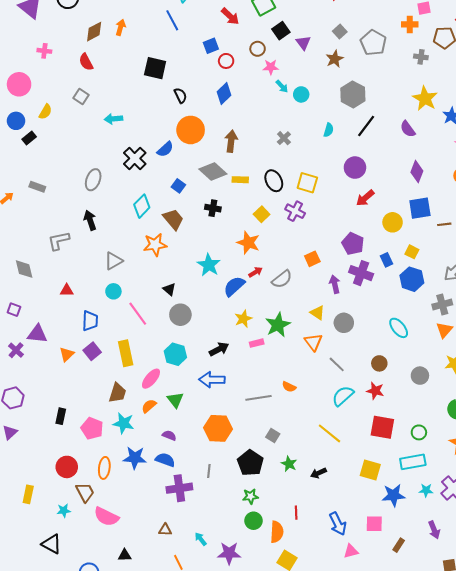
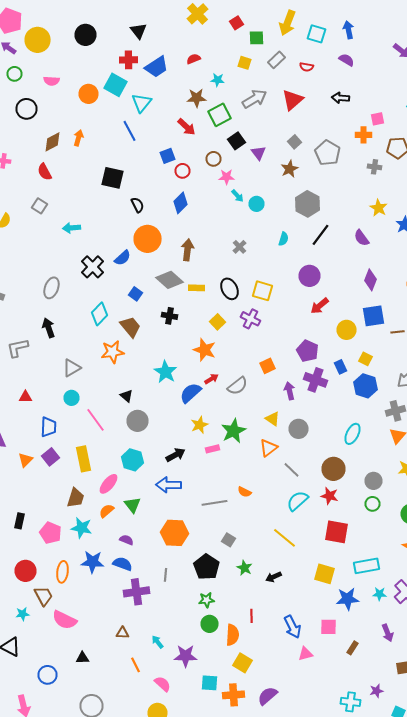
yellow star: (425, 99) -> (378, 208), size x0.7
cyan ellipse: (399, 328) -> (352, 434), turned 65
orange triangle: (313, 342) -> (268, 448), turned 30
brown circle: (379, 363) -> (334, 469), size x1.5
green circle: (419, 432) -> (372, 504), moved

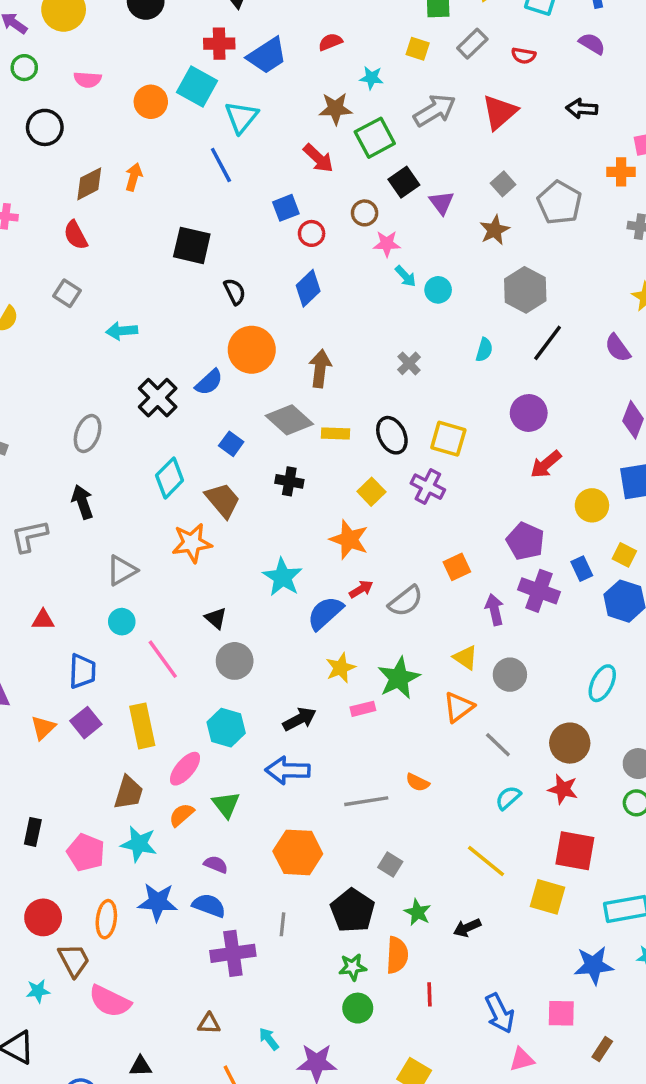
cyan semicircle: (298, 501) -> (508, 798), size x0.7
yellow square: (324, 574) -> (548, 897), moved
orange semicircle: (232, 635) -> (397, 955), moved

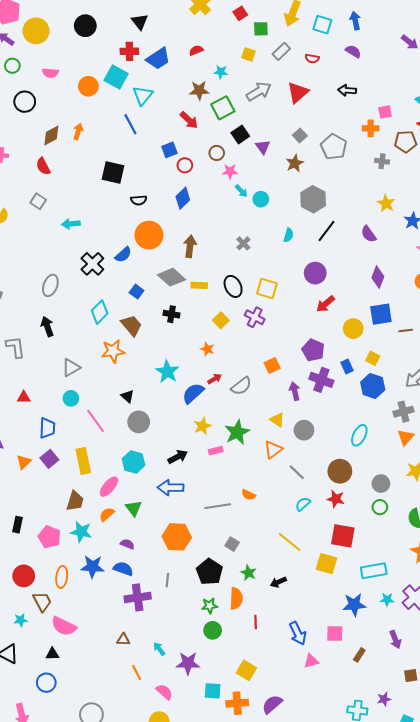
black semicircle: (235, 292) -> (139, 200), turned 112
gray L-shape: (29, 536) -> (15, 347), turned 95
orange star: (349, 540) -> (207, 349), size x0.6
black triangle: (141, 1066) -> (52, 654), moved

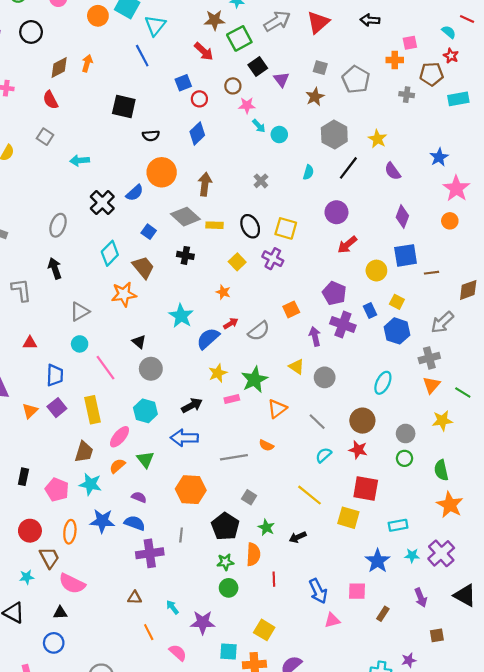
gray square: (300, 136) -> (320, 68), turned -32
yellow star: (386, 203) -> (378, 139), moved
orange triangle: (273, 450) -> (277, 409), moved
cyan rectangle: (374, 571) -> (398, 525), size x0.7
blue star: (354, 605) -> (378, 561), turned -30

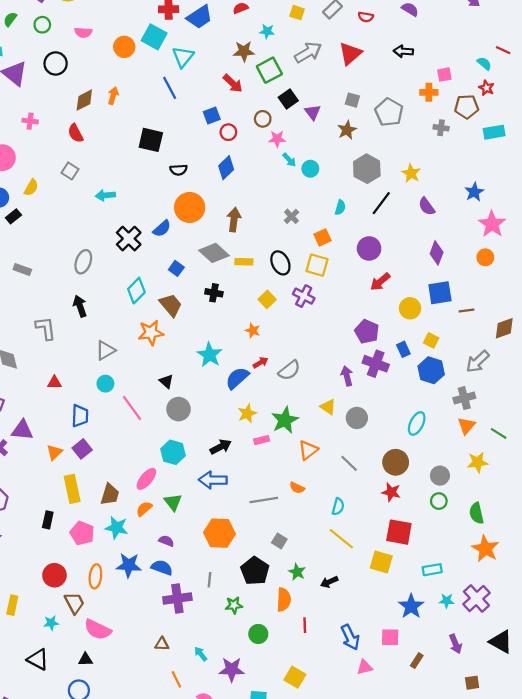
orange square: (291, 309) -> (323, 237), moved
yellow rectangle: (93, 410) -> (72, 489), moved
cyan semicircle: (324, 455) -> (338, 507), moved, turned 147
green star: (225, 562) -> (234, 605), moved

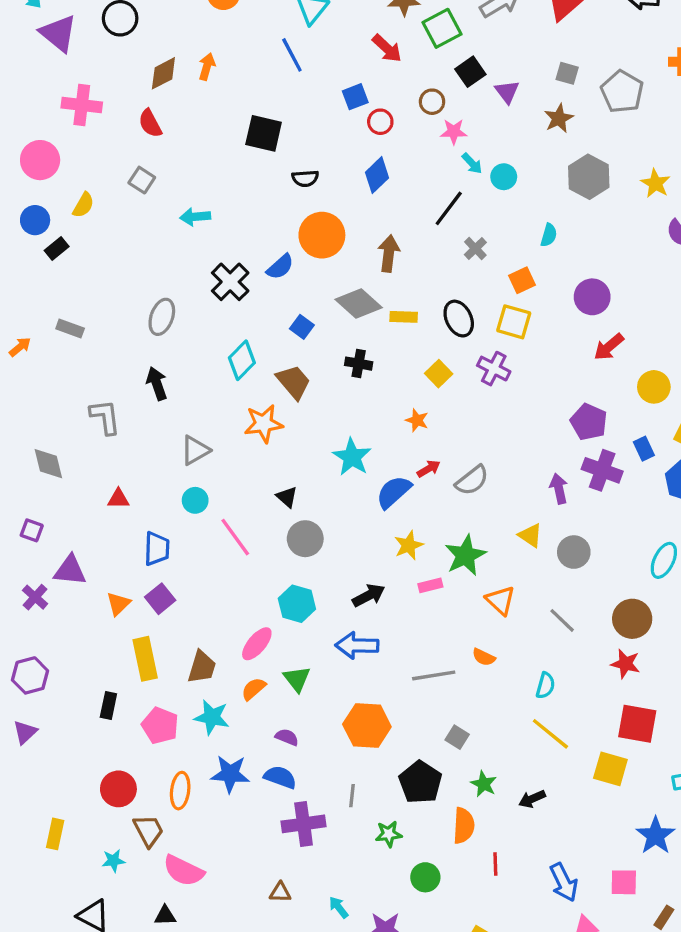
pink cross: (30, 121) -> (82, 105), size x1.6
black line: (381, 203) -> (449, 208), moved
orange triangle: (308, 450) -> (500, 600), turned -40

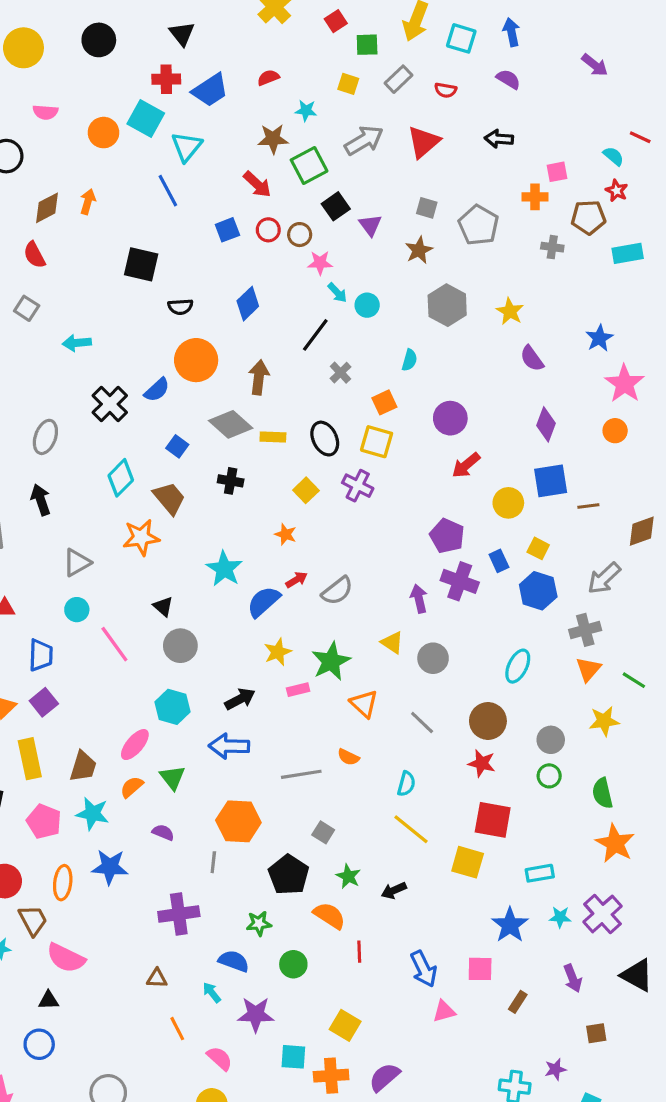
red circle: (380, 122) -> (268, 230), moved
blue semicircle: (280, 777) -> (234, 961), moved
gray line: (352, 796) -> (213, 862), moved
orange semicircle: (464, 826) -> (329, 916), turned -60

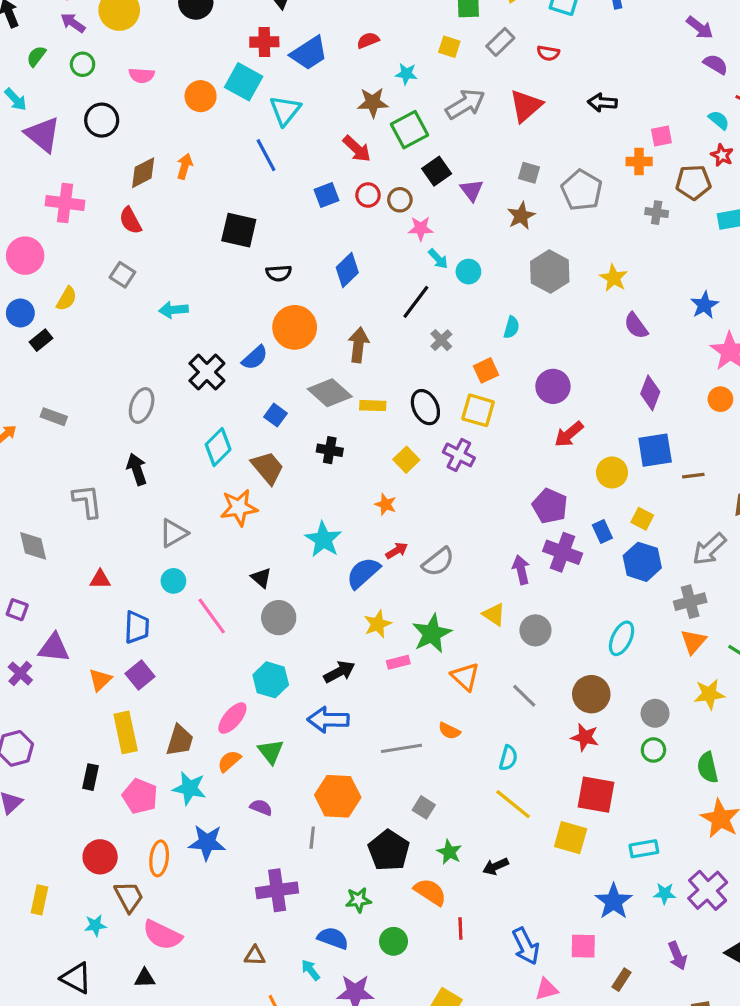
purple semicircle: (508, 79) -> (716, 64), moved

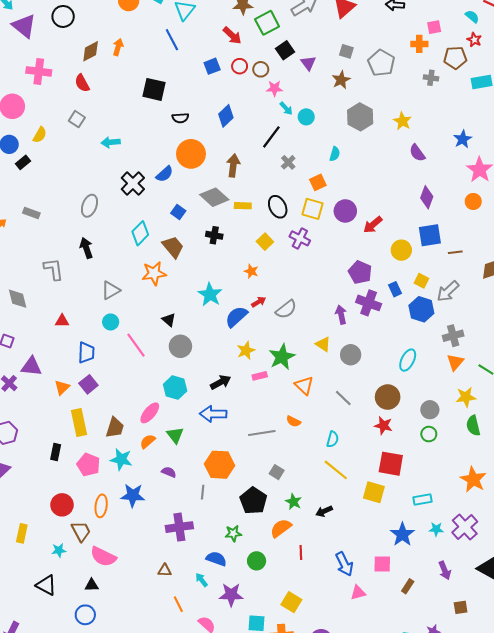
purple circle: (553, 386) -> (345, 211), moved
gray arrow: (709, 549) -> (448, 291), moved
green semicircle: (708, 768) -> (473, 426), moved
orange semicircle: (430, 892) -> (281, 528), turned -70

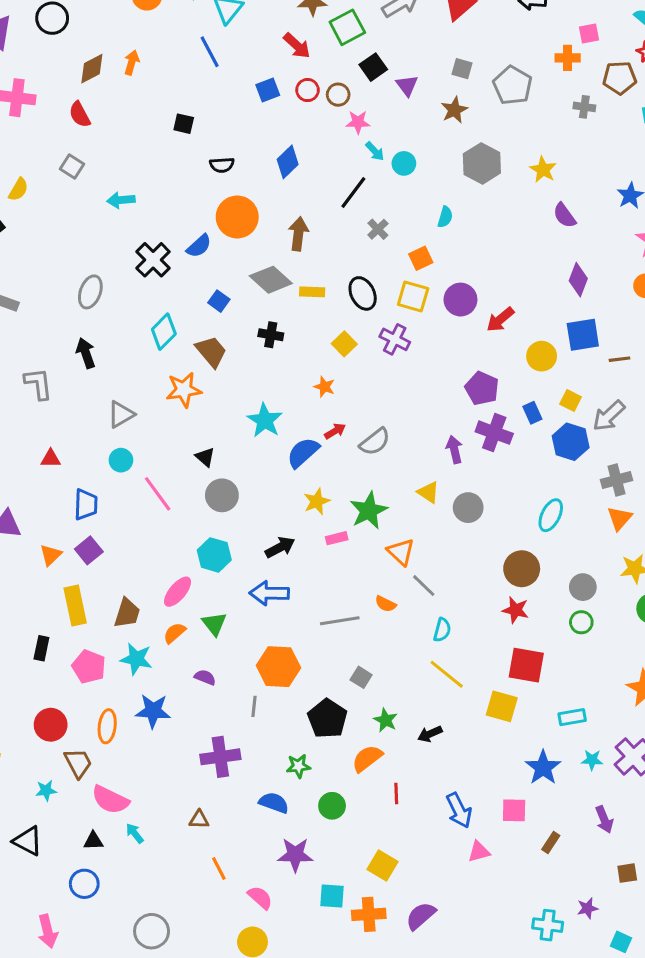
black square: (154, 89) -> (184, 124), size x0.6
gray line: (343, 398) -> (424, 586), moved
cyan arrow: (202, 580) -> (135, 833), moved

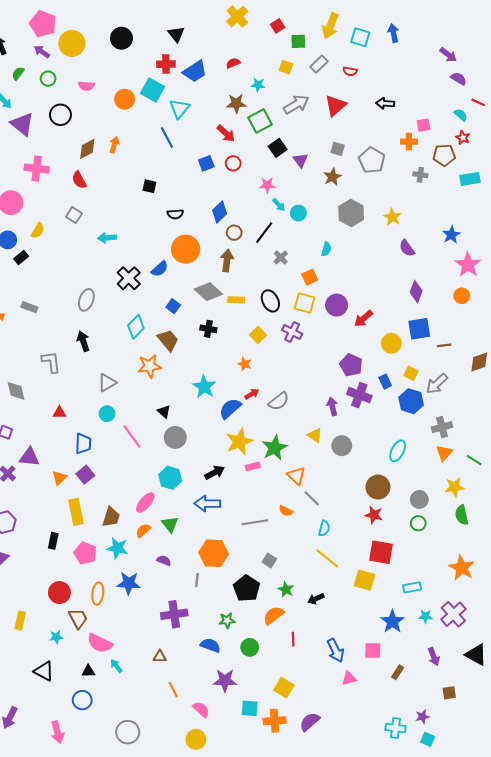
brown circle: (338, 95) -> (234, 233), moved
yellow star: (317, 501) -> (239, 442), size x1.5
cyan square: (621, 942) -> (428, 739), moved

